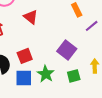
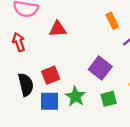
red triangle: (31, 17) -> (58, 29), turned -42

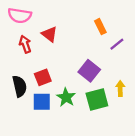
red triangle: (58, 29) -> (49, 34), turned 42
red arrow: (19, 42) -> (25, 44), moved
green square: (109, 99) -> (97, 99), size x1.5

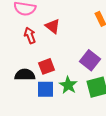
black semicircle: (20, 86) -> (25, 75), turned -78

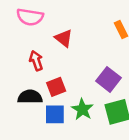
red arrow: (30, 35) -> (36, 61), moved

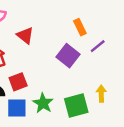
purple square: (109, 79) -> (68, 56), moved

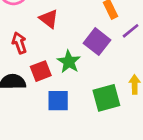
green star: (43, 103) -> (69, 62), moved
blue square: (17, 108) -> (58, 101), moved

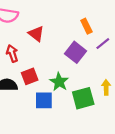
green star: (69, 62) -> (59, 82), moved

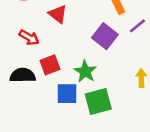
red arrow: (12, 53) -> (29, 38), turned 140
green square: (83, 98) -> (98, 101), moved

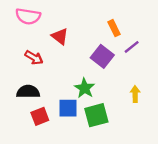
red square: (50, 65) -> (40, 116), moved

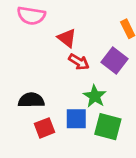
red arrow: (34, 58) -> (79, 62), moved
green square: (96, 115) -> (108, 127), turned 30

